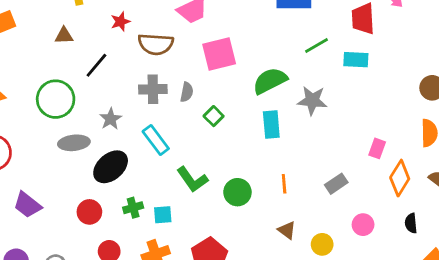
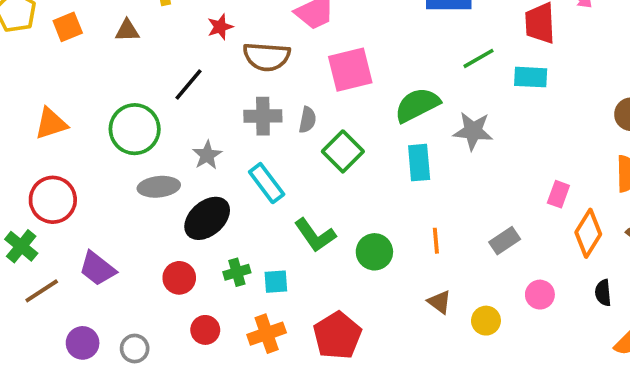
brown triangle: (64, 36) -> (127, 31), moved
green square: (214, 116) -> (343, 151), size x1.5

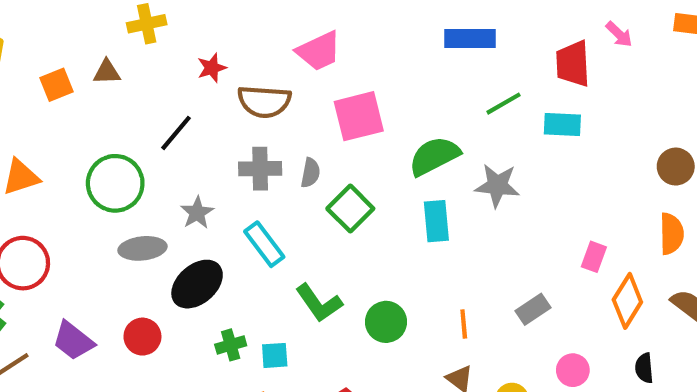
orange square: (68, 27) -> (56, 85), moved
orange line: (436, 241) -> (464, 324), moved
red circle: (179, 278) -> (142, 337), moved

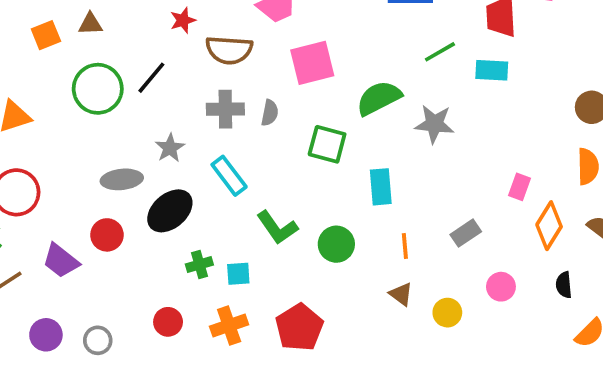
green circle: (115, 183) -> (98, 89), moved
green square: (350, 209) -> (327, 144), moved, turned -30
cyan rectangle: (436, 221) -> (381, 187), moved
red circle: (142, 337) -> (107, 235), moved

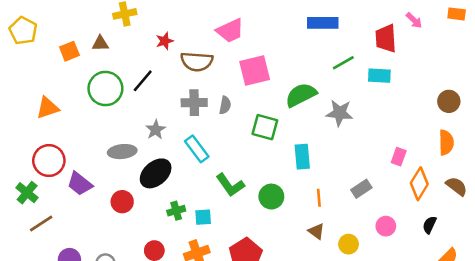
red circle: (107, 235) -> (122, 202), moved
purple trapezoid: (61, 261) -> (80, 184), moved
black semicircle: (564, 285) -> (430, 225), turned 30

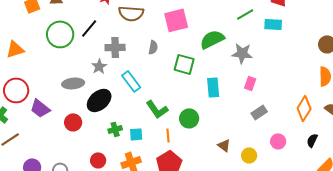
gray cross: (194, 103) -> (115, 47), moved
pink rectangle: (399, 157) -> (250, 83), moved
orange line: (319, 198) -> (168, 135), moved

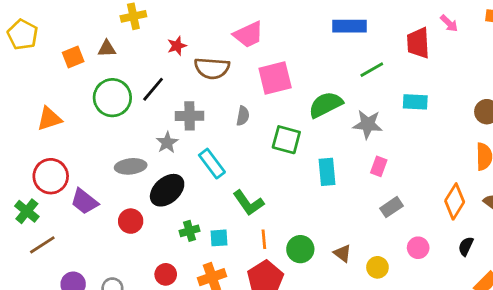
cyan rectangle: (273, 24) -> (415, 102), moved
green circle: (189, 118) -> (300, 249), moved

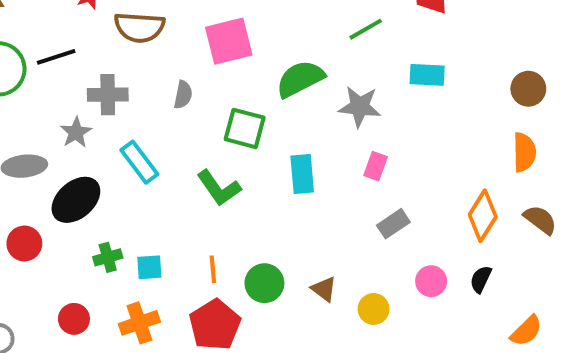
black line: (153, 89) -> (56, 57), turned 32
green L-shape: (248, 203) -> (219, 188), moved
black semicircle: (466, 246) -> (481, 279), moved

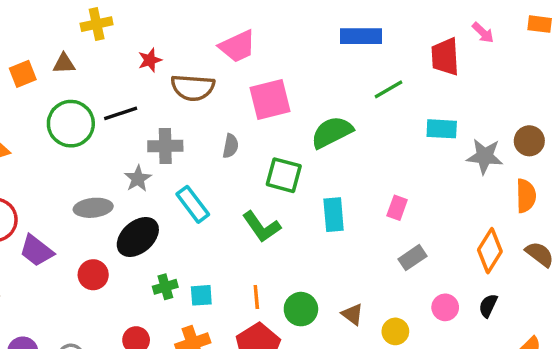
gray star: (360, 107) -> (485, 156), moved

